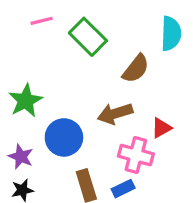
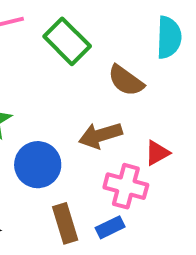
brown semicircle: (136, 69) -> (126, 80), turned 88

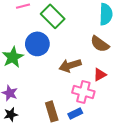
brown semicircle: (126, 80) -> (100, 44), moved
blue circle: (38, 165) -> (37, 44), moved

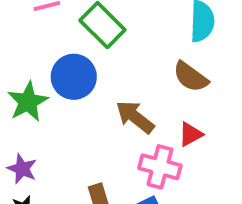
brown arrow: (70, 65) -> (135, 117), turned 55

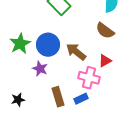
blue circle: (74, 77) -> (48, 45), moved
purple star: (22, 169) -> (40, 69), moved

